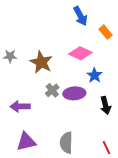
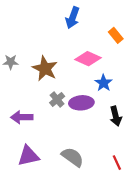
blue arrow: (80, 16) -> (73, 18), moved, turned 48
gray semicircle: (66, 143) -> (73, 157), turned 125

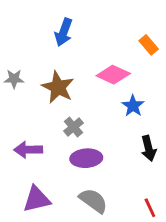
blue arrow: (73, 18) -> (64, 32), moved
purple ellipse: (81, 103) -> (86, 158), moved

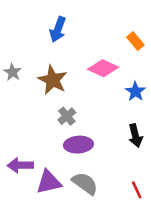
gray star: (14, 79) -> (12, 72), turned 30
blue star: (133, 106) -> (135, 92), moved
purple arrow: (28, 150) -> (20, 165), moved
purple triangle: (37, 199) -> (49, 182), moved

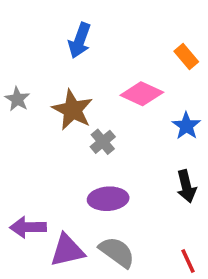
gray cross: (67, 116) -> (103, 142), moved

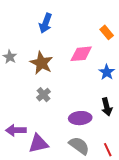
pink diamond: (142, 94) -> (81, 54), turned -30
gray cross: (103, 142) -> (43, 95), moved
purple ellipse: (108, 199) -> (80, 118), moved
gray semicircle: (117, 252) -> (79, 146), moved

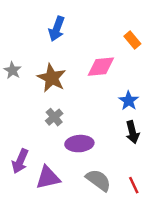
blue star: (107, 72) -> (129, 101), moved
purple ellipse: (80, 118) -> (79, 144), moved
purple arrow: (16, 130) -> (20, 161), turned -66

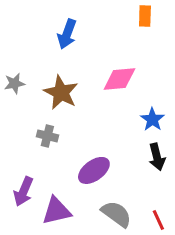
orange rectangle: (132, 40) -> (145, 16), moved, turned 42
gray star: (13, 70) -> (14, 83), turned 30
gray cross: (54, 117) -> (47, 136), moved, turned -36
purple ellipse: (79, 144) -> (94, 170), turned -32

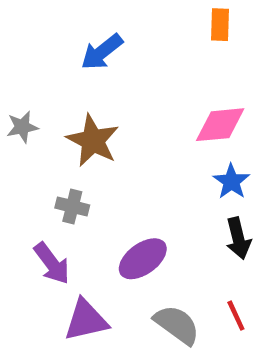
blue arrow: (67, 34) -> (102, 52), turned 32
pink diamond: (119, 79) -> (220, 125), moved
purple arrow: (23, 191) -> (52, 263), moved, turned -60
red line: (158, 220) -> (236, 316), moved

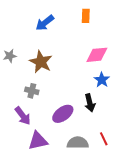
orange rectangle: (220, 25) -> (86, 16), moved
black arrow: (238, 238) -> (90, 103), moved
gray semicircle: (177, 325) -> (78, 143), turned -35

